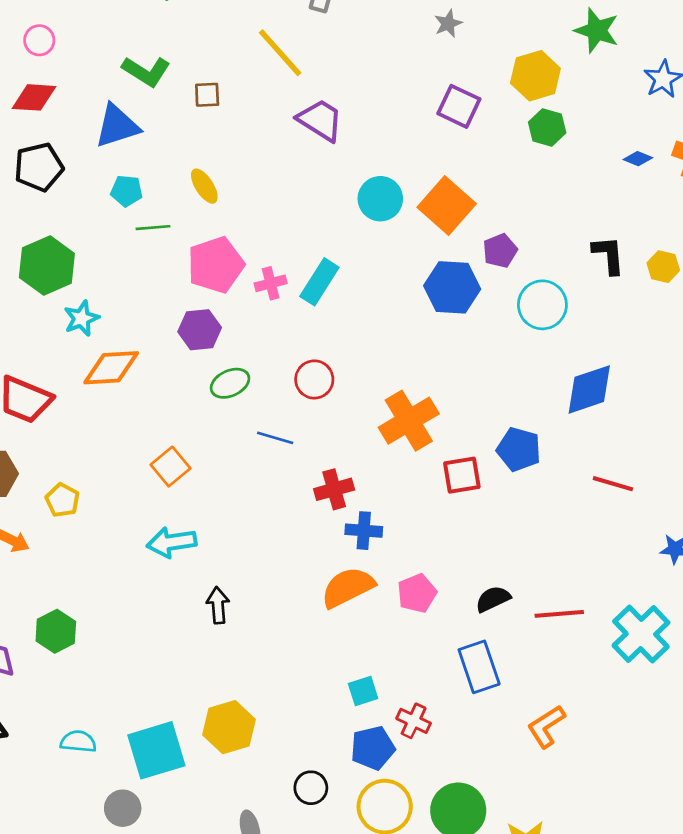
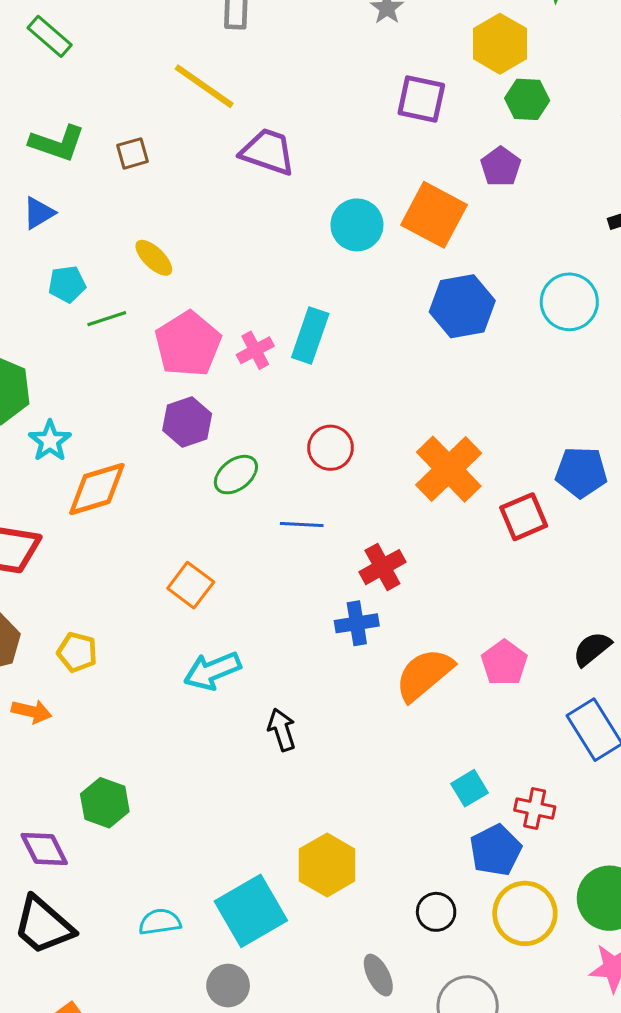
blue triangle: (117, 126) -> (39, 213), size x0.6
purple pentagon: (500, 251) -> (501, 167), moved
blue cross: (364, 531) -> (357, 623), moved

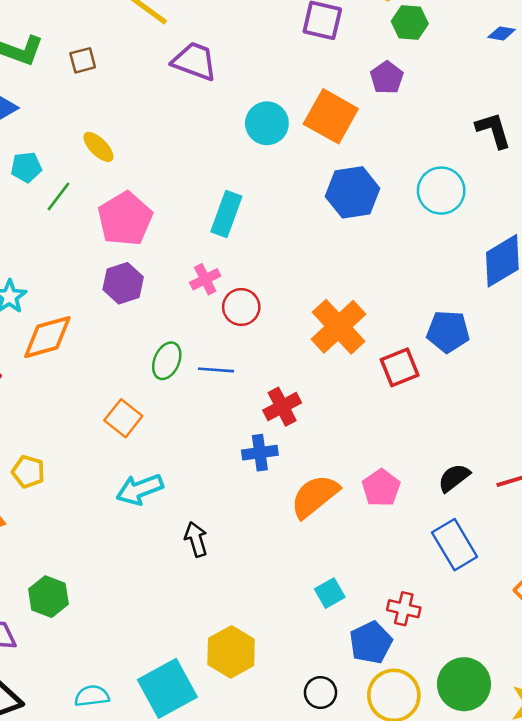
green line: (107, 319) -> (58, 196), turned -36
pink cross: (255, 350) -> (205, 279), moved
green ellipse: (236, 475) -> (167, 361), moved, turned -30
cyan square: (469, 788) -> (330, 593), moved

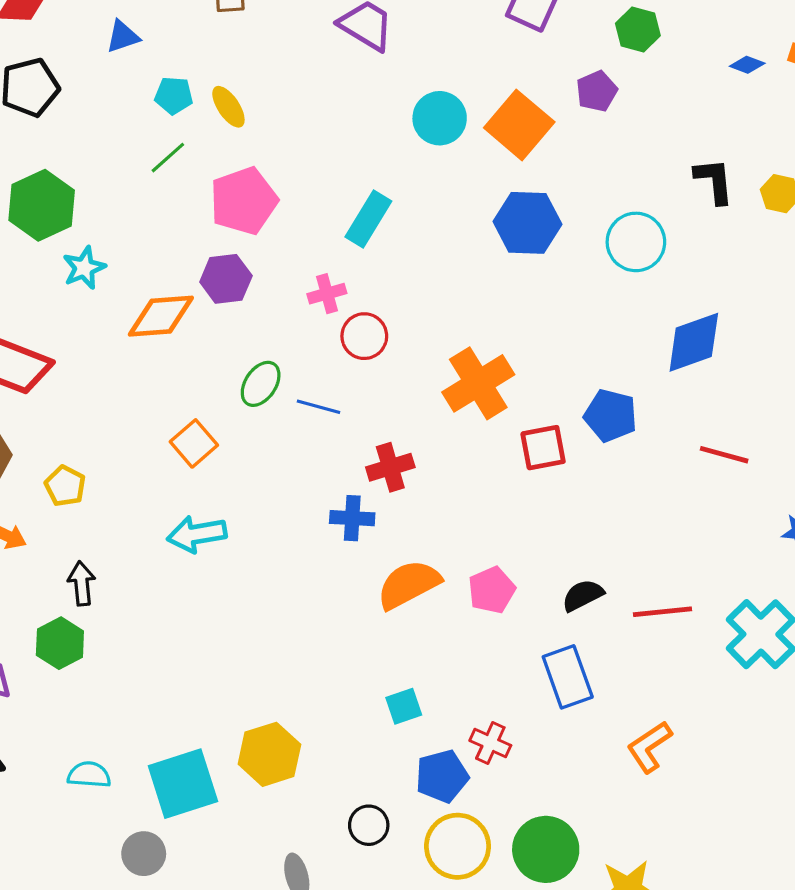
cyan pentagon: (26, 167) -> (174, 96), moved
orange diamond: (47, 337) -> (161, 316), moved
black arrow: (196, 539) -> (82, 583), moved

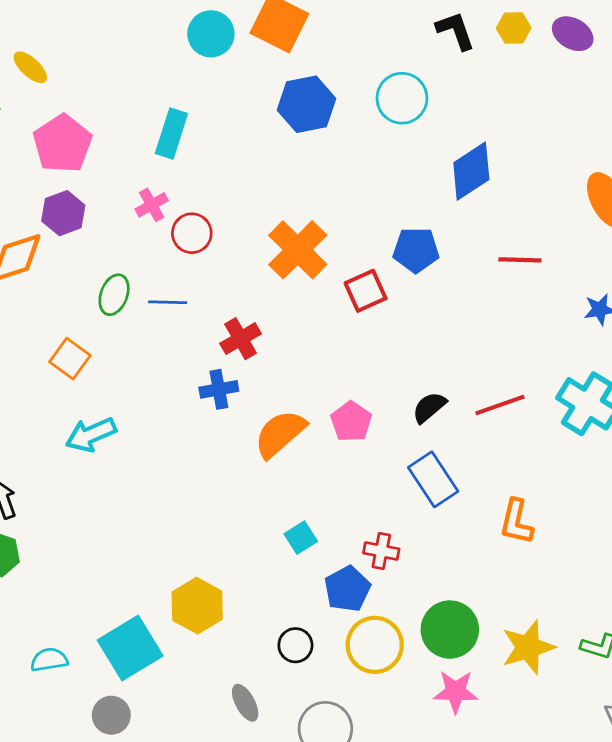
orange L-shape: (649, 747) -> (516, 522), turned -30

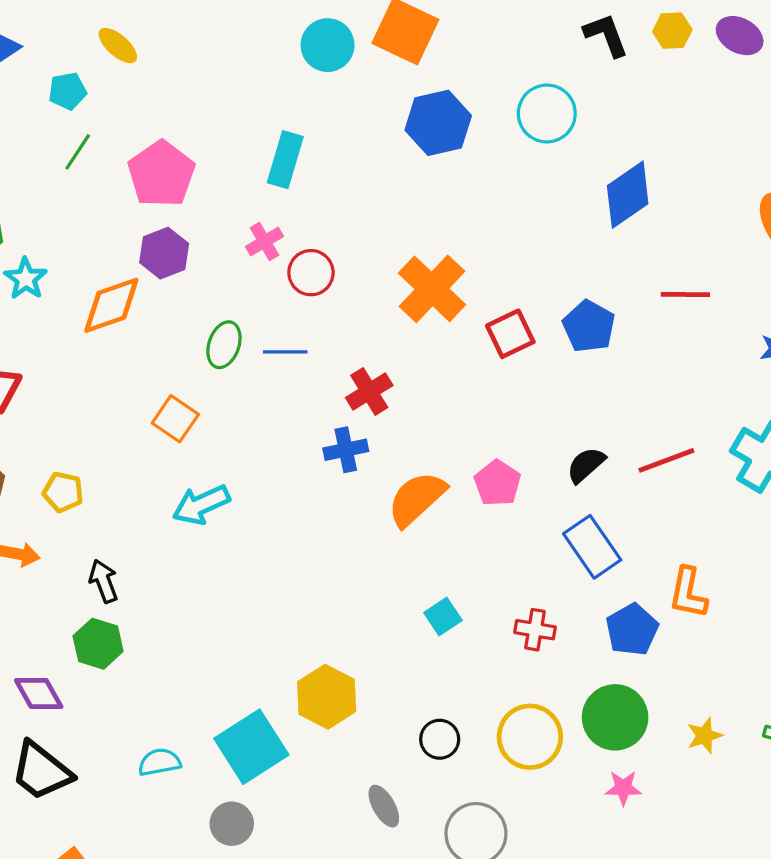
yellow ellipse: (30, 67) -> (118, 46), moved
blue pentagon: (416, 250) -> (589, 326), moved, turned 30
blue pentagon: (347, 589) -> (632, 630), moved
yellow star: (528, 647) -> (705, 736), size x0.6
pink star: (456, 692) -> (623, 788), size x0.7

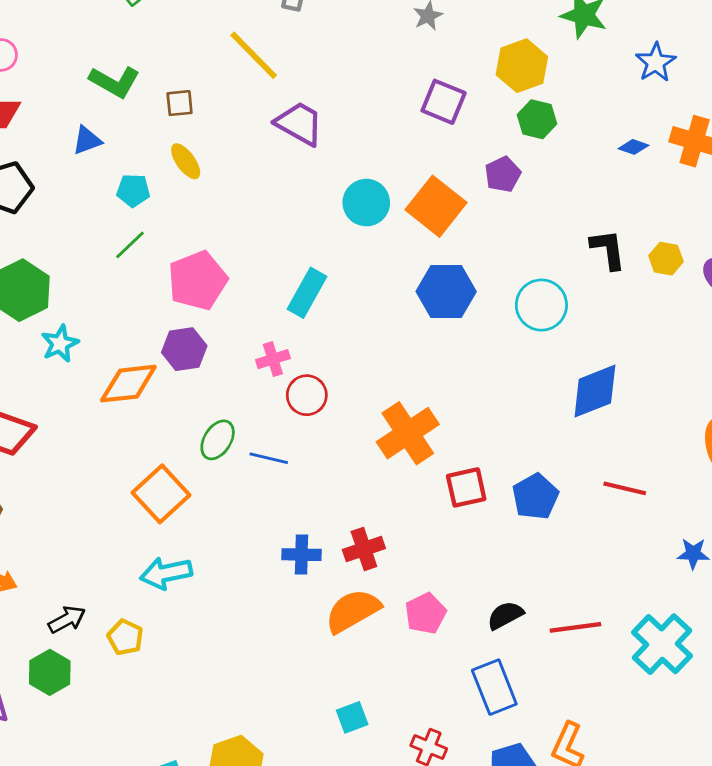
red cross: (369, 391) -> (364, 549), moved
orange square: (175, 419) -> (161, 494), size x1.4
yellow pentagon: (63, 492) -> (125, 637), moved
black arrow: (104, 581) -> (67, 619), turned 69

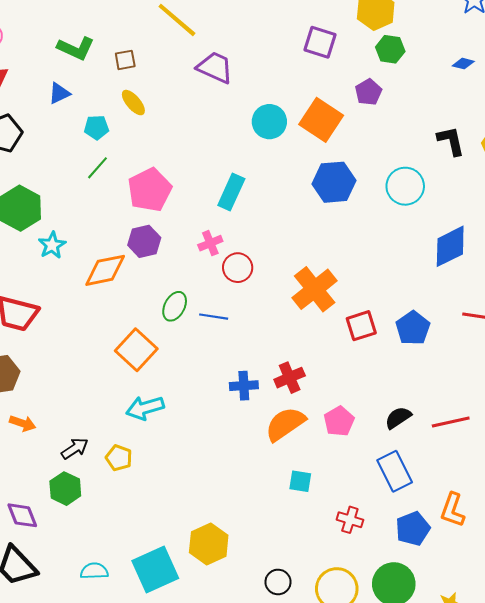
cyan square: (352, 717) -> (300, 481), moved, turned 35

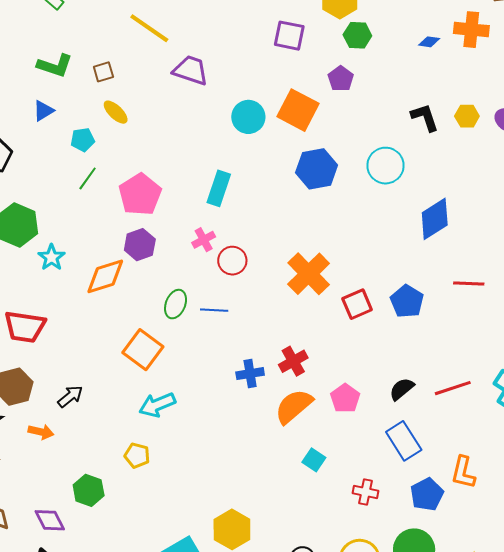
black arrow: (75, 448) -> (70, 396), moved
cyan square: (300, 481) -> (314, 460), turned 30

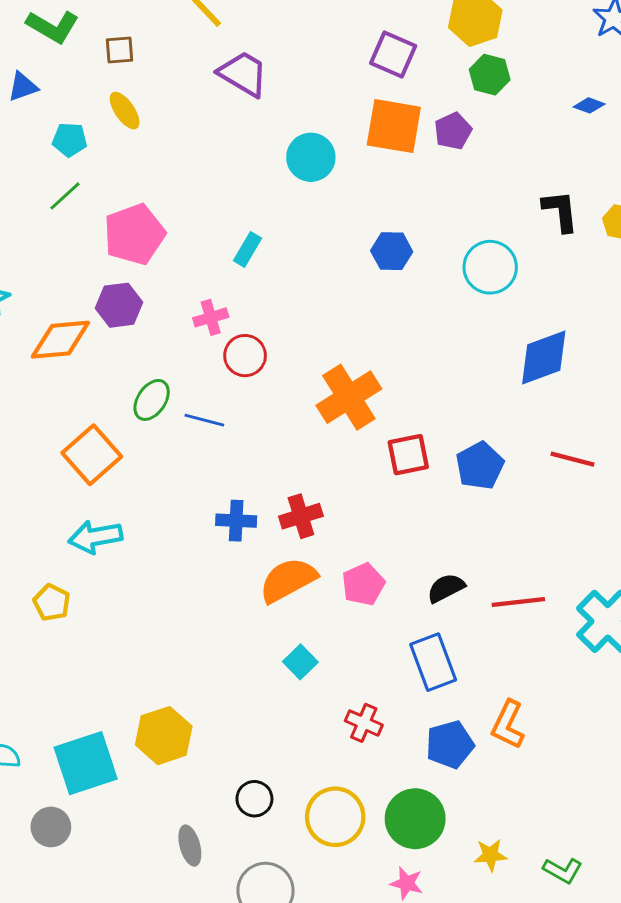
orange square: (298, 110) -> (394, 126), moved, turned -30
blue hexagon: (317, 169) -> (392, 251), size x0.7
cyan rectangle: (219, 188) -> (248, 249), size x0.7

